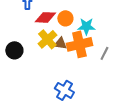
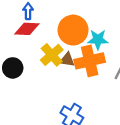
red diamond: (45, 17) -> (27, 29), moved
orange circle: (65, 18) -> (73, 30), size x1.6

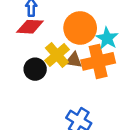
cyan star: (98, 40) -> (107, 38), turned 30
black circle: (13, 68) -> (35, 69), moved

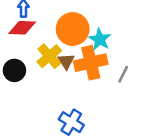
brown triangle: (74, 60) -> (66, 61), turned 48
black circle: (35, 69) -> (14, 70), moved

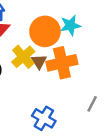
cyan star: (100, 39) -> (70, 25), moved, turned 30
gray line: (123, 74) -> (92, 104), moved

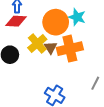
cyan star: (70, 25) -> (77, 17), turned 30

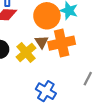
yellow cross: (37, 43) -> (26, 52), moved

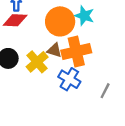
brown triangle: (42, 42) -> (54, 50), turned -40
blue cross: (46, 91) -> (69, 79), moved

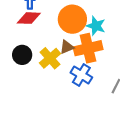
cyan star: (84, 16) -> (96, 26), moved
brown triangle: (54, 50) -> (67, 47), turned -40

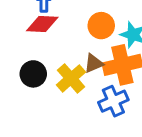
orange circle: (72, 19) -> (101, 26), size x0.7
blue cross: (81, 75) -> (113, 101), turned 35

